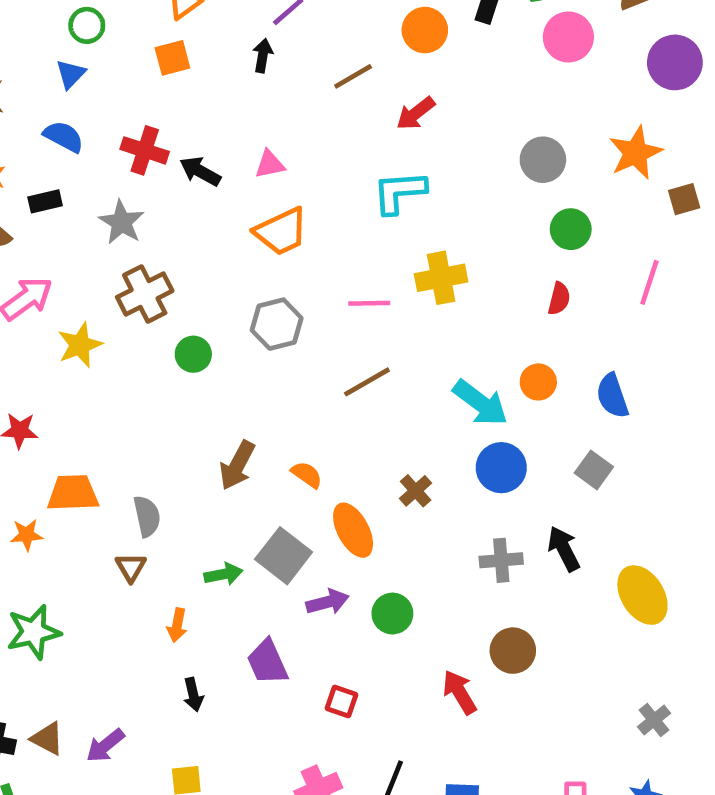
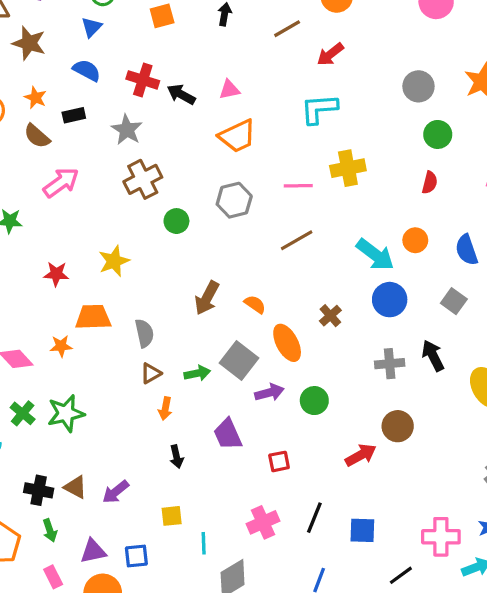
yellow star: (80, 345) -> (114, 261), moved
brown triangle: (131, 567) -> (151, 373), moved, turned 30
red arrow: (460, 692) -> (361, 455), turned 92
red square: (341, 702) -> (279, 461), turned -30

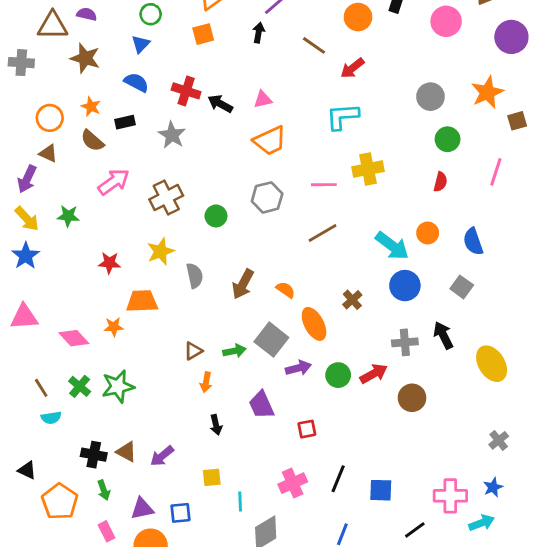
brown line: (287, 29) -> (314, 45), turned 65
brown cross: (143, 179) -> (166, 197), moved
gray semicircle: (144, 333) -> (195, 276), moved
red arrow: (361, 455) -> (374, 374), moved

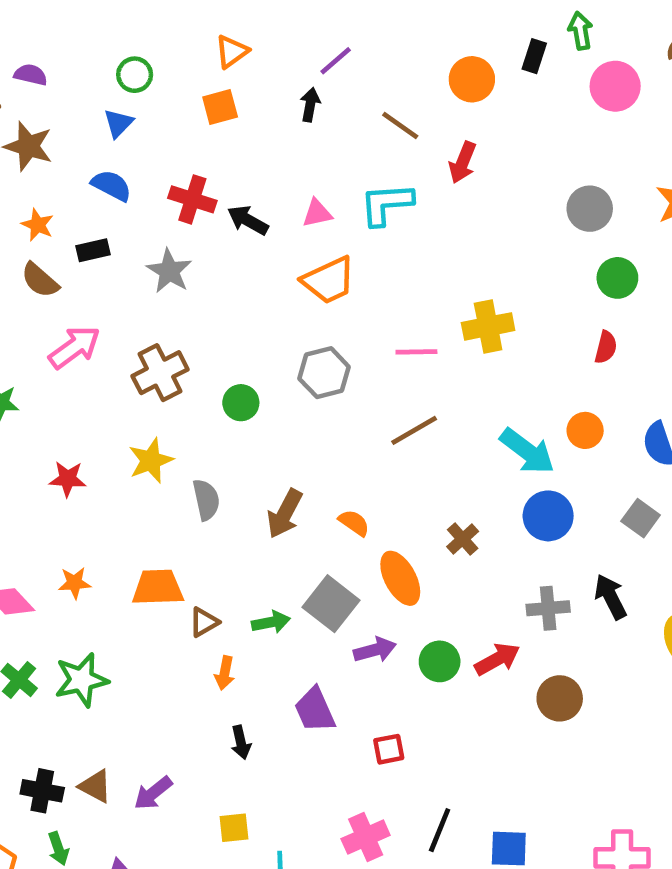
red arrow: (352, 68) -> (463, 162), turned -30
cyan L-shape: (342, 116) -> (386, 204), moved
orange trapezoid: (142, 301) -> (158, 587), moved

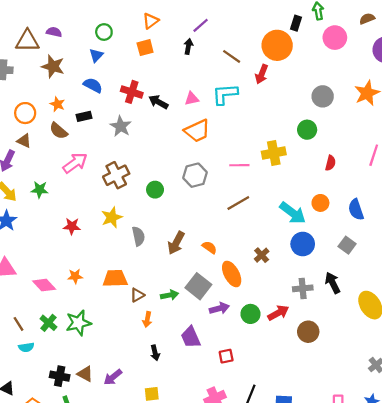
orange circle: (472, 79) -> (277, 45), moved, size x1.4
green circle: (617, 278) -> (307, 130), moved

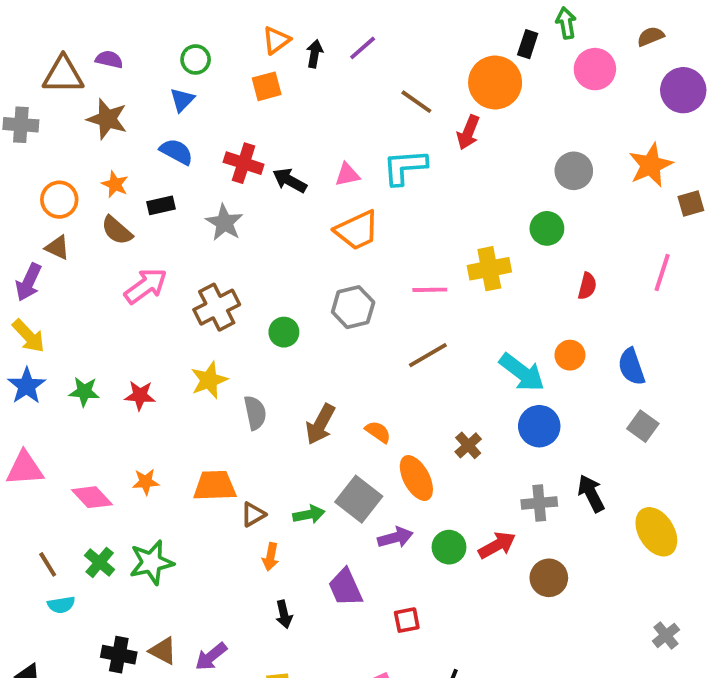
black arrow: (188, 46) -> (315, 54), moved
green star: (40, 190) -> (84, 392), moved
gray square: (347, 245) -> (643, 426), moved

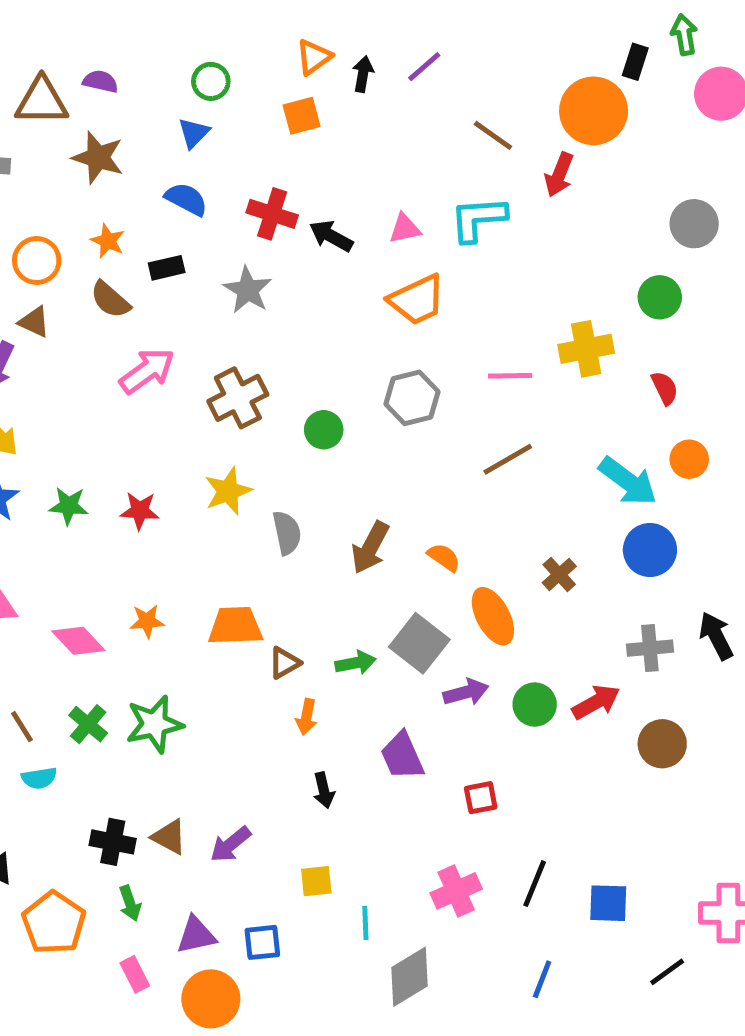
red semicircle: (587, 286) -> (665, 388), moved, turned -40

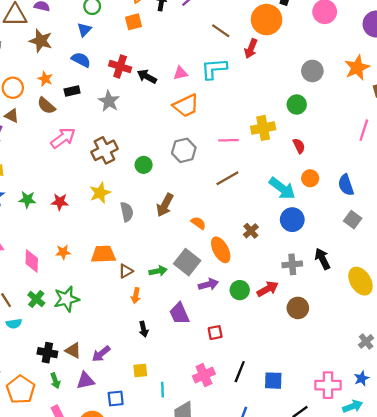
brown arrow: (370, 548) -> (165, 205), moved
pink diamond: (78, 641) -> (32, 261), turned 45
purple triangle: (196, 935) -> (85, 381), moved

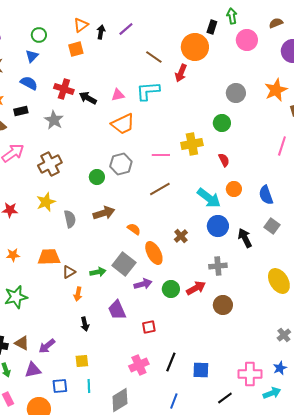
green circle: (144, 165) -> (97, 177), moved
brown arrow: (165, 205) -> (104, 213), turned -135
black arrow: (322, 259) -> (245, 238), moved
cyan line: (163, 390) -> (89, 386), moved

